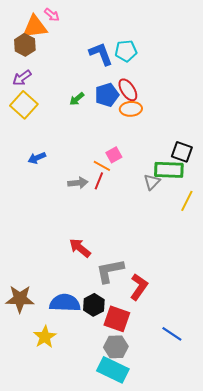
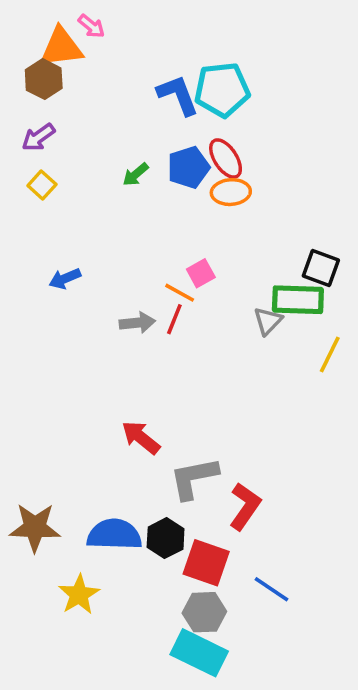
cyan pentagon: (126, 51) -> (222, 90), size x1.4
yellow square: (24, 105) -> (42, 185), size x0.6
blue line: (172, 334) -> (271, 589), moved

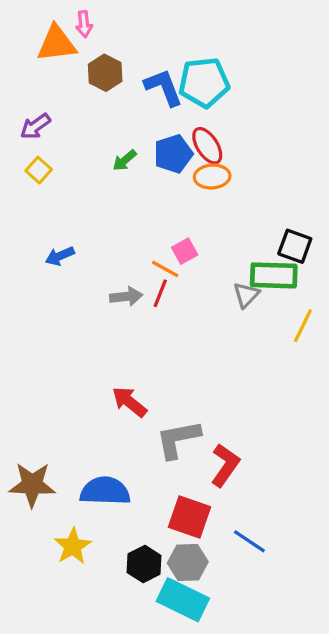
pink arrow: (91, 26) -> (84, 24), turned 45
brown hexagon: (44, 79) -> (105, 73), moved
black hexagon: (166, 538) -> (144, 564), moved

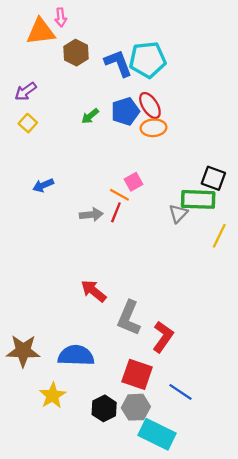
gray L-shape: (178, 439) -> (129, 318), turned -56
cyan rectangle: (183, 600) -> (157, 434), moved

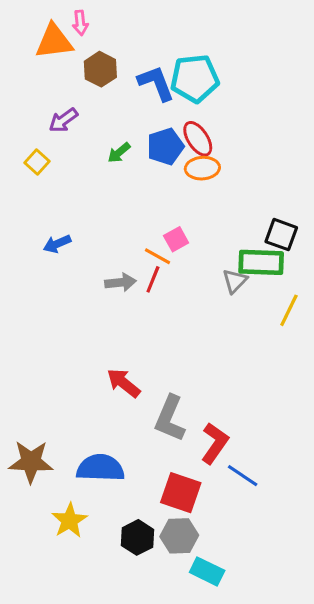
purple arrow: (26, 91) -> (63, 120), moved
blue line: (180, 392) -> (243, 476), moved
cyan rectangle: (157, 434) -> (207, 571), size x0.7

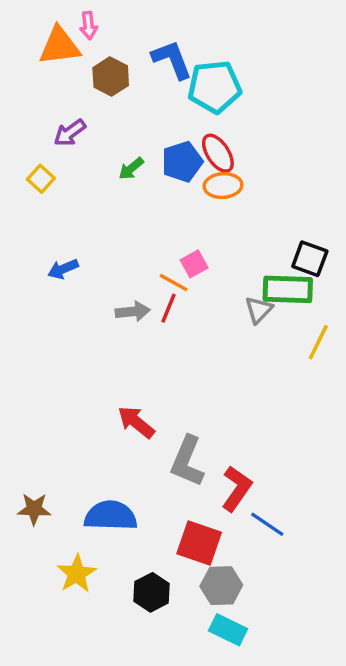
blue L-shape: (156, 83) -> (172, 60), moved
brown star: (31, 462) -> (34, 509), size x0.7
gray hexagon: (179, 536) -> (221, 586), moved

